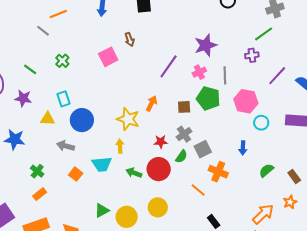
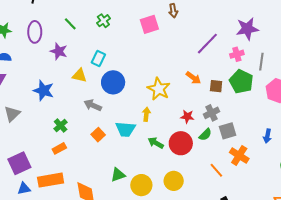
cyan rectangle: (63, 99) -> (98, 59), turned 35
orange arrow: (151, 103) -> (193, 78), moved, turned 91

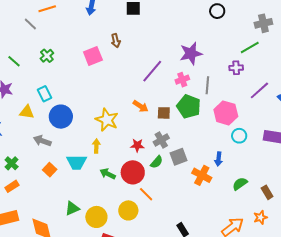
cyan rectangle: (98, 59) -> (44, 94), turned -49
orange cross: (239, 156) -> (202, 175), moved
orange line: (216, 170) -> (146, 194), moved

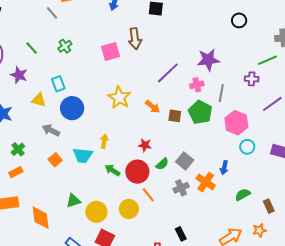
brown arrow: (116, 41) -> (135, 39), size x1.5
yellow star: (107, 120) -> (119, 98), moved
gray cross: (161, 140) -> (181, 188), moved
gray square: (178, 157) -> (185, 161), turned -36

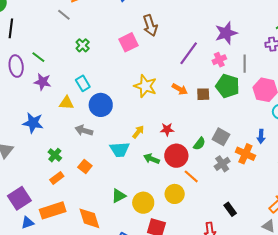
green line: (32, 48) -> (38, 57), moved
yellow arrow: (104, 141) -> (138, 132), turned 40
red star: (145, 145) -> (167, 129), moved
orange square: (55, 160) -> (85, 167), moved

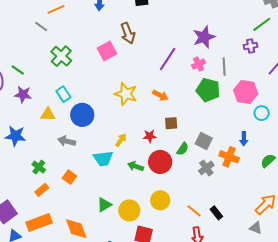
green cross: (83, 45) -> (61, 56), size x1.5
brown square: (203, 94) -> (171, 123), moved
orange line: (191, 176) -> (194, 211), moved

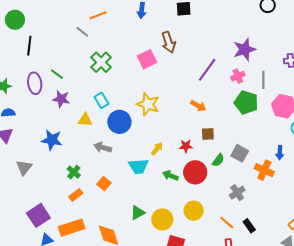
yellow star: (126, 94) -> (148, 104), moved
gray cross: (206, 168) -> (237, 193), moved

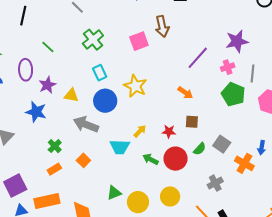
purple ellipse: (35, 83) -> (26, 70), moved
purple star: (61, 99) -> (47, 85), moved, turned 30
cyan rectangle: (101, 100) -> (100, 73), moved
gray arrow: (103, 147) -> (86, 124), size x1.4

